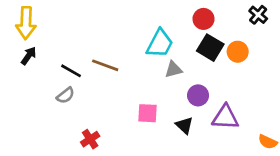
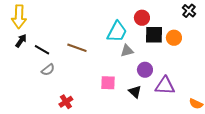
red circle: (203, 19) -> (142, 18), moved
black square: (210, 48) -> (154, 35), turned -30
black line: (71, 71) -> (42, 50), moved

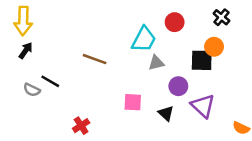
black cross: (189, 11) -> (221, 17), moved
black square: (154, 35) -> (202, 60), moved
black line: (42, 50) -> (50, 81), moved
gray semicircle: (48, 70) -> (32, 90), moved, turned 64
purple triangle: (165, 86) -> (203, 106), turned 40

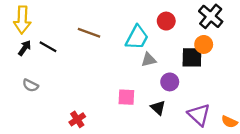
black cross: (221, 17) -> (211, 16), size x1.5
brown line: (95, 59) -> (89, 33), moved
black line: (50, 81) -> (48, 47), moved
purple triangle: (203, 106) -> (199, 115), moved

